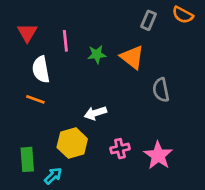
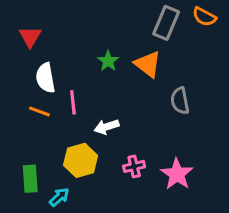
gray rectangle: (149, 20) -> (166, 23), size x1.5
pink line: (65, 41) -> (73, 102), moved
green star: (97, 54) -> (108, 61), turned -30

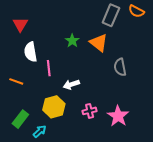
orange line: (39, 111) -> (16, 81), moved
green rectangle: (30, 179) -> (20, 119), turned 42

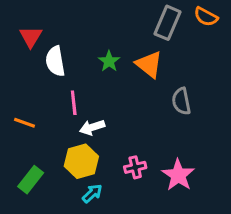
white semicircle: (31, 52) -> (55, 61), moved
white arrow: (71, 84) -> (92, 127), moved
cyan arrow: (40, 131) -> (92, 193), moved

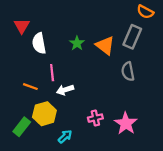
gray rectangle: (167, 23) -> (132, 37), moved
orange line: (25, 123) -> (30, 87), moved
yellow hexagon: (81, 161) -> (44, 114), moved

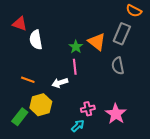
red triangle: (22, 26) -> (20, 24), turned -42
green star: (77, 43) -> (76, 47), moved
pink line: (52, 73) -> (75, 67), moved
cyan arrow: (65, 136) -> (78, 126), moved

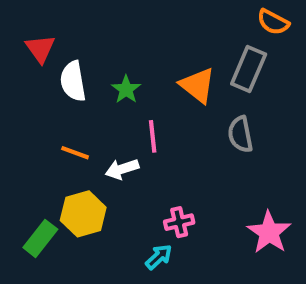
red triangle: (20, 24) -> (40, 49), turned 35
green star: (76, 47) -> (126, 89), moved
orange line: (28, 80) -> (75, 153), moved
pink star: (116, 114) -> (269, 232), moved

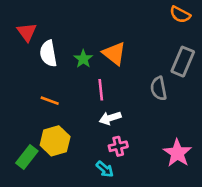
gray rectangle: (249, 69) -> (183, 62), moved
orange triangle: (198, 85) -> (114, 53), moved
white arrow: (122, 169) -> (110, 118), moved
cyan arrow: (159, 257) -> (105, 169), turned 84

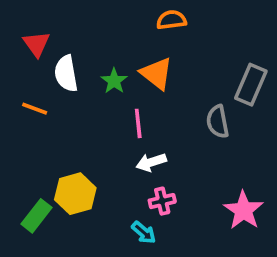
orange semicircle: (180, 14) -> (171, 20), moved, turned 145
orange line: (50, 101) -> (35, 109), moved

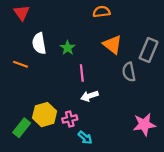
red triangle: (36, 44) -> (22, 13), moved
orange triangle: (157, 74) -> (112, 45), moved
pink cross: (162, 201) -> (70, 119), moved
pink star: (244, 210) -> (144, 124), turned 30

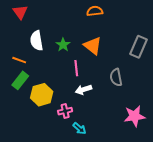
orange triangle: (112, 45) -> (93, 46), moved
gray semicircle: (129, 72) -> (116, 77), moved
yellow hexagon: (45, 115) -> (42, 95), moved
green rectangle: (22, 128) -> (20, 80), moved

